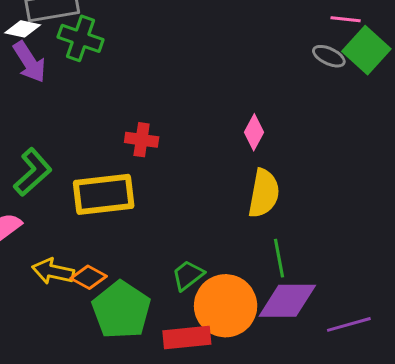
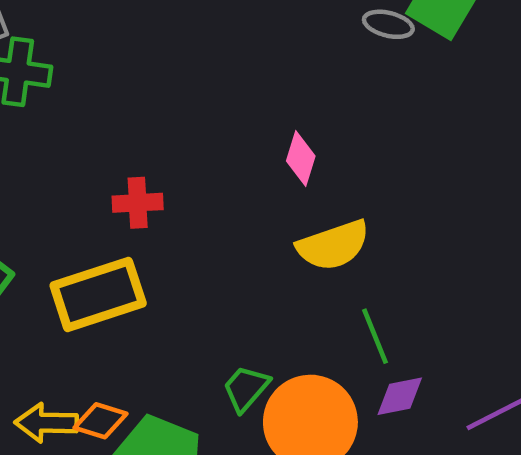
yellow semicircle: (264, 193) -> (333, 245), turned 72
purple diamond: (287, 301) -> (400, 396), size x0.6

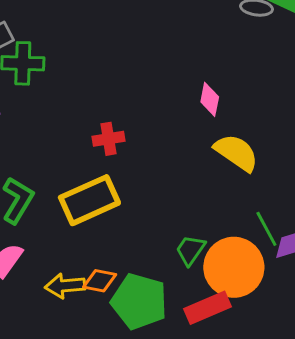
yellow semicircle: (333, 245) -> (236, 153), turned -120
green line: (375, 336) -> (266, 229), moved

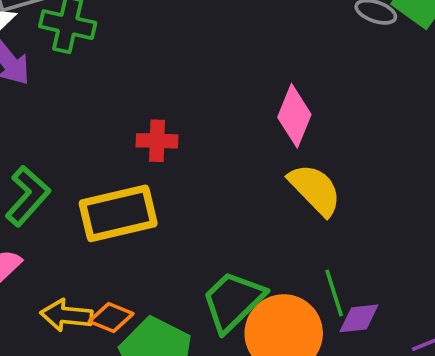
pink diamond: (210, 99) -> (294, 116), size x1.4
green trapezoid: (190, 250) -> (233, 301), size x1.6

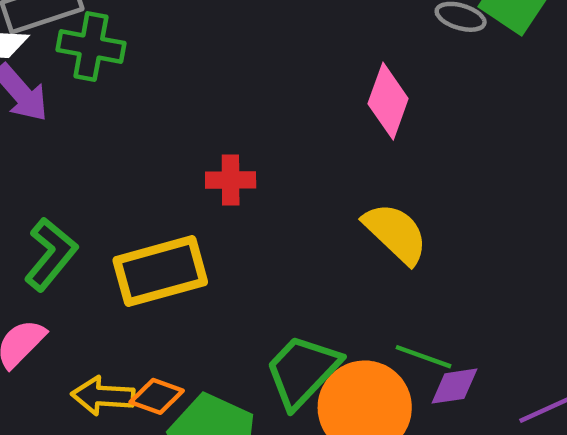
pink diamond: (294, 116) -> (388, 101), moved
red cross: (157, 141) -> (231, 180), moved
green line: (334, 293) -> (423, 357), turned -51

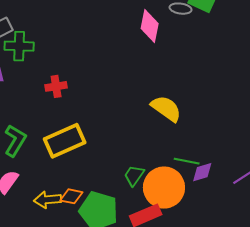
pink diamond: (388, 101) -> (150, 26), moved
red cross: (231, 180) -> (56, 86), moved
green trapezoid: (302, 371) -> (134, 176), size x0.6

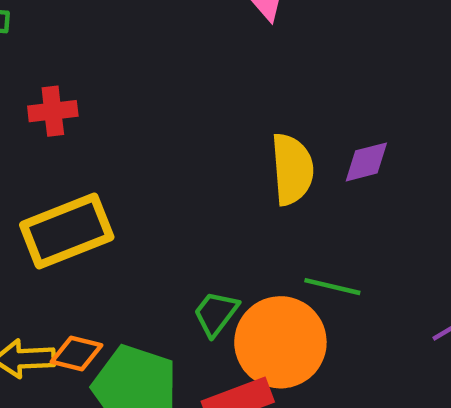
yellow semicircle: (166, 108) -> (292, 169), turned 48
purple diamond: (202, 172) -> (366, 162), moved

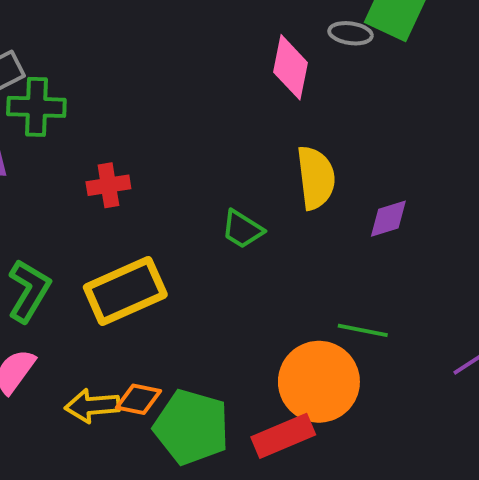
yellow semicircle: (292, 169) -> (316, 178), moved
green trapezoid: (216, 313) -> (242, 229), moved, turned -93

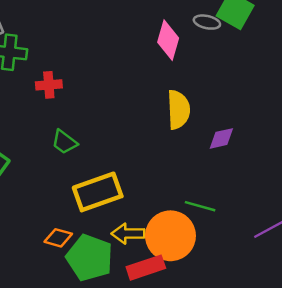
red cross: (108, 185) -> (49, 85), moved
green trapezoid: (242, 229) -> (64, 142), moved
yellow rectangle: (125, 291) -> (98, 192), moved
yellow arrow: (92, 406) -> (128, 234), moved

